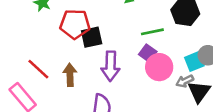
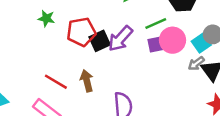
purple square: (148, 53) -> (156, 45), turned -35
purple arrow: (111, 66) -> (120, 39), moved, turned 52
pink circle: (159, 67) -> (173, 40), moved

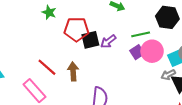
purple arrow: (120, 39) -> (108, 41), size x0.7
purple square: (156, 45) -> (137, 52), turned -32

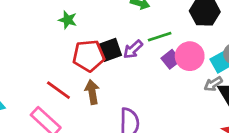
green star: (49, 12) -> (68, 20), moved
red pentagon: (76, 29) -> (89, 56), moved
green line: (141, 34) -> (160, 37), moved

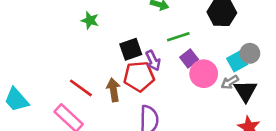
purple arrow: (133, 49) -> (153, 61), moved, turned -72
red pentagon: (89, 56) -> (139, 76), moved
pink circle: (190, 56) -> (204, 74), moved

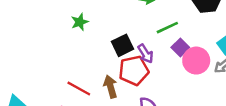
green star: (90, 20) -> (80, 22), turned -30

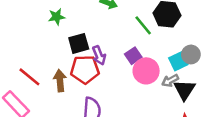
green star: (80, 22) -> (57, 17), moved
green line: (167, 28) -> (143, 25), moved, turned 65

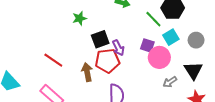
purple square: (133, 56) -> (147, 45), turned -32
cyan square: (178, 61) -> (171, 37), moved
red line: (29, 77) -> (53, 60), moved
gray arrow: (170, 81) -> (170, 82), moved

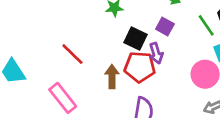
black square: (100, 39) -> (136, 39), turned 36
purple square: (147, 45) -> (165, 26), moved

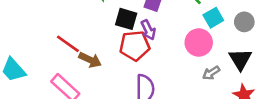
brown arrow: (112, 77) -> (90, 60), moved, turned 125

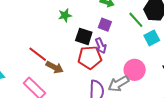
pink circle: (199, 43) -> (135, 70), moved
gray arrow: (211, 73) -> (118, 84), moved, size x1.5

